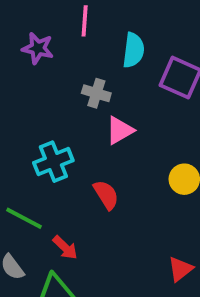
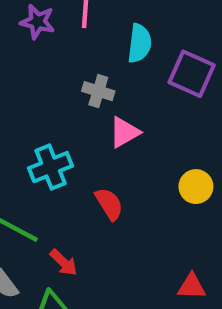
purple star: (38, 48) -> (38, 22), moved
red triangle: (180, 269) -> (192, 286), turned 40

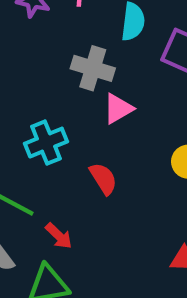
gray cross: (98, 91) -> (93, 68), size x1.4

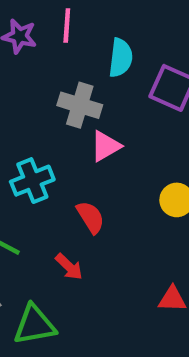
red arrow: (59, 236) -> (69, 267), moved

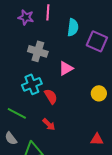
gray cross: (80, 105) -> (38, 51), moved
red semicircle: (91, 217) -> (51, 96), moved

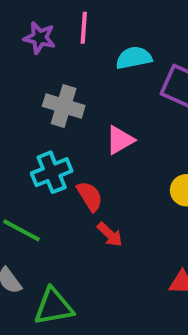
cyan semicircle: (73, 27) -> (134, 58), turned -108
red arrow: (49, 124) -> (110, 234), moved

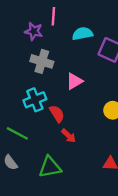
purple star: (40, 38) -> (34, 31), moved
green triangle: (54, 307) -> (50, 167), moved

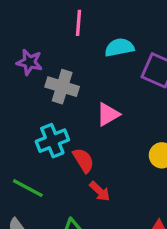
purple star: (34, 31) -> (29, 62), moved

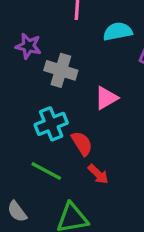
green line: (28, 188) -> (46, 171), moved

